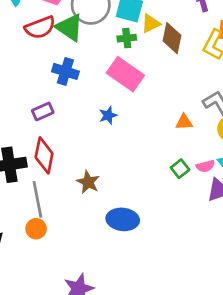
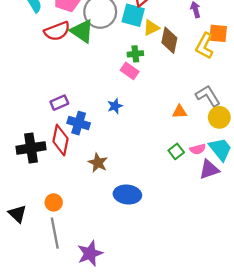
green cross: (127, 38) -> (135, 54), moved
blue cross: (65, 71) -> (79, 123), moved
pink rectangle: (125, 74) -> (130, 71), size x0.6
gray line: (37, 199) -> (55, 233), moved

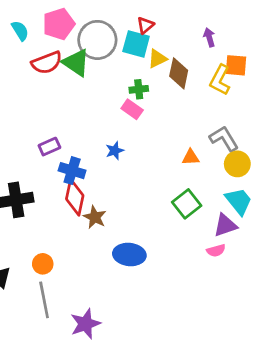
red diamond: (60, 140) -> (75, 197), moved
pink semicircle: (198, 149) -> (216, 251), moved
green square: (176, 151) -> (187, 204), size x1.5

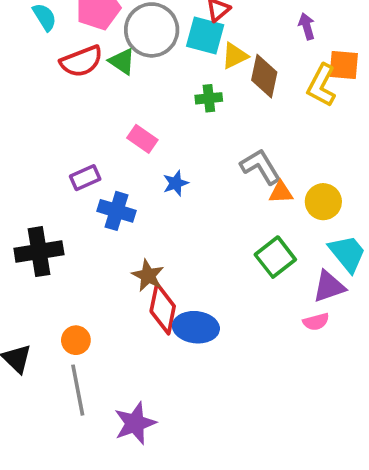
green triangle: (76, 63) -> (122, 61), size x0.7
pink rectangle: (132, 109) -> (142, 139), moved
gray L-shape: (224, 139) -> (261, 167), moved
yellow circle: (237, 164) -> (323, 202), moved
red diamond: (75, 197) -> (163, 309), moved

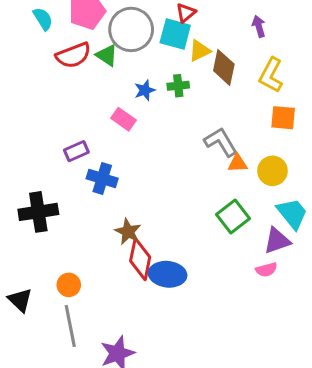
orange square: (344, 65) -> (283, 118), moved
blue star: (176, 183) -> (145, 90), moved

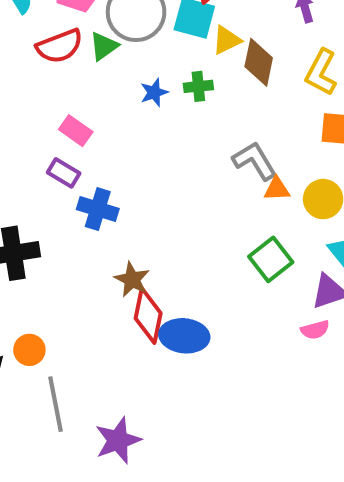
green triangle: (107, 55) -> (104, 46), turned 50
pink rectangle: (123, 119) -> (76, 131), moved
purple rectangle: (76, 151) -> (64, 173), turned 55
orange circle: (69, 285) -> (29, 350), moved

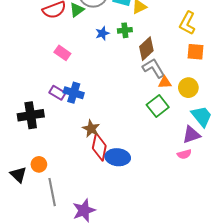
brown diamond: (259, 62) -> (146, 49), moved, turned 35
purple rectangle: (64, 173) -> (57, 93), moved
green square: (271, 259) -> (158, 106), moved

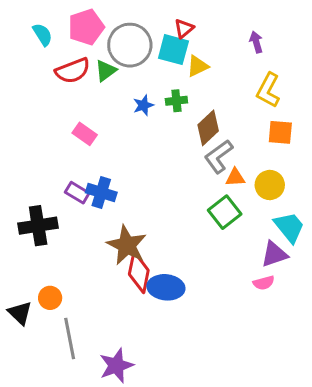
gray L-shape: (154, 68) -> (219, 156), turned -95
brown star: (91, 129) -> (127, 245), size x1.5

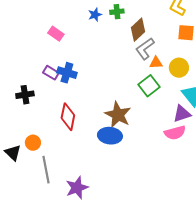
black cross: (38, 226) -> (25, 95), size x0.7
brown star: (127, 245) -> (118, 115), moved
red diamond: (139, 272) -> (68, 117), moved
pink semicircle: (264, 283) -> (175, 133), size x1.5

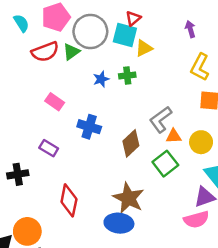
brown diamond: (138, 30) -> (131, 143), moved
blue cross: (67, 73) -> (89, 127), moved
orange circle: (33, 143) -> (27, 231), size x1.5

